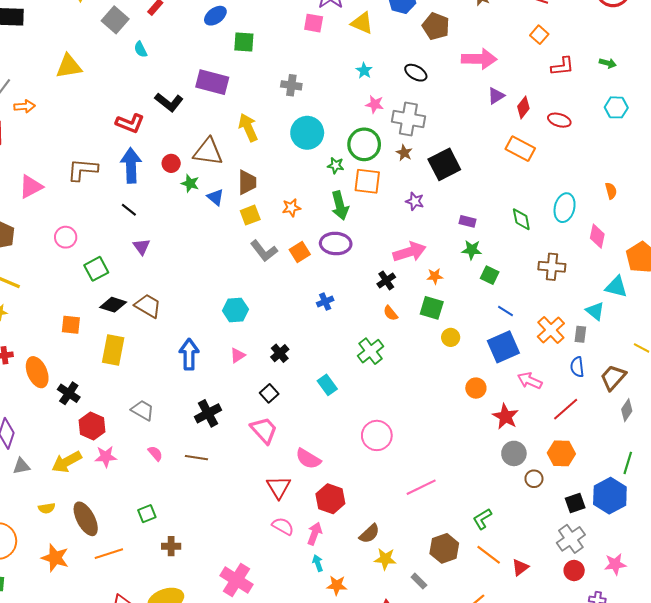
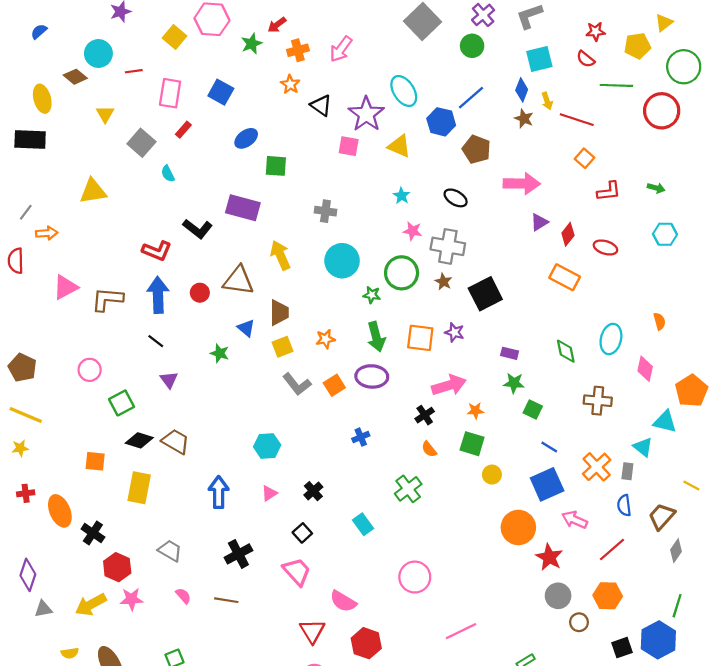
orange square: (367, 181) -> (420, 338), moved
green star: (190, 183) -> (220, 353), moved
pink triangle: (31, 187) -> (65, 287), moved
orange circle: (476, 388) -> (518, 527), size x1.6

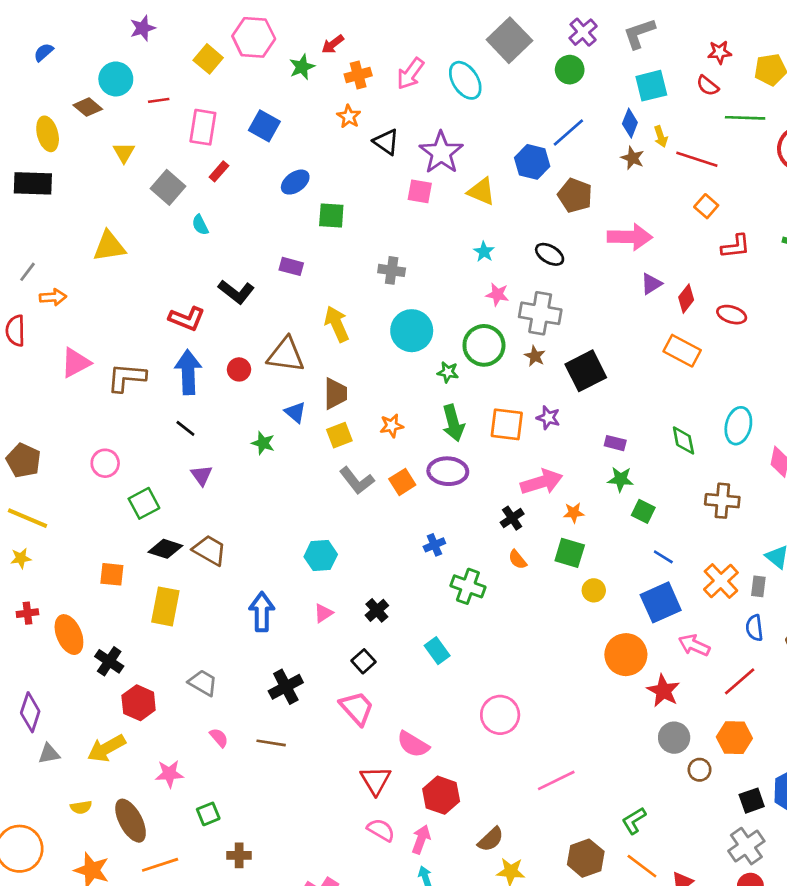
cyan ellipse: (404, 91) -> (465, 80), moved
purple rectangle: (243, 208) -> (291, 266), size x0.6
green cross: (408, 489) -> (468, 586), moved, turned -32
pink star: (132, 599) -> (169, 774), moved

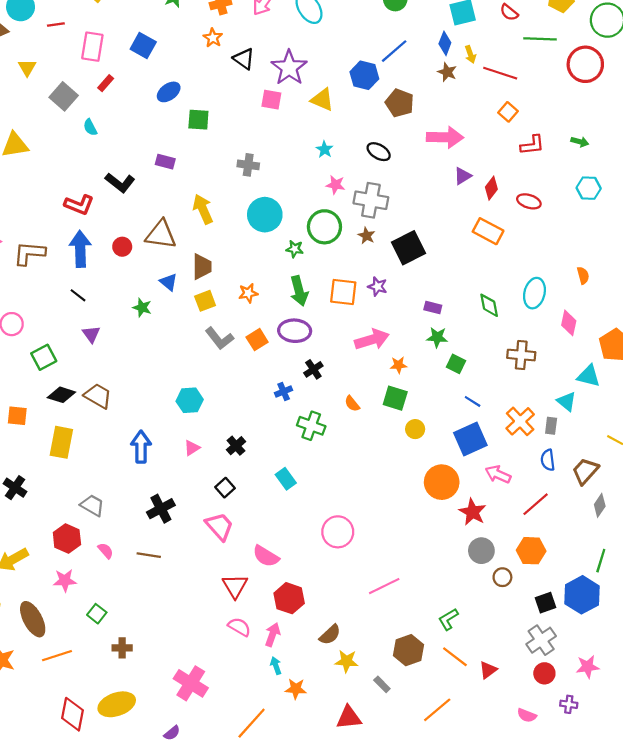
black cross: (512, 518) -> (313, 369), moved
red hexagon: (139, 703) -> (67, 538), moved
green square: (208, 814) -> (97, 614), turned -30

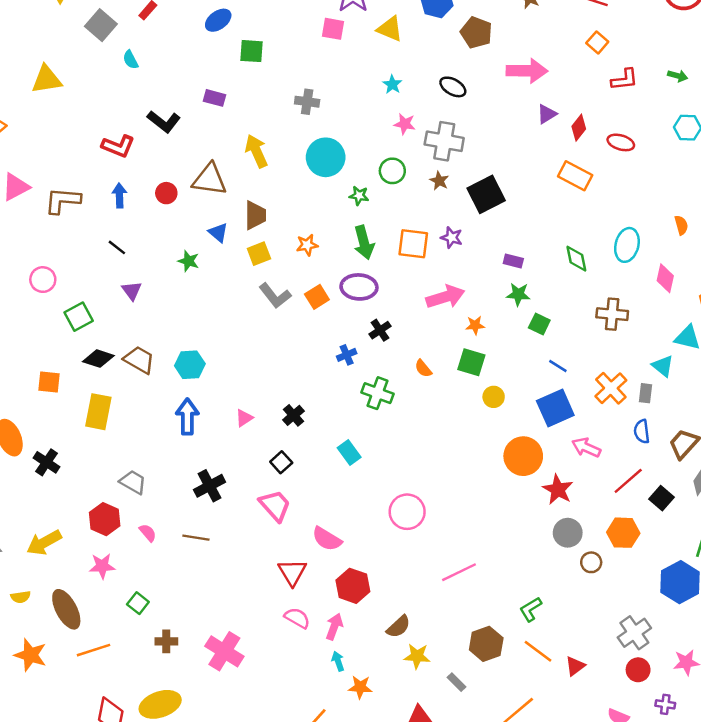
green circle: (324, 227) -> (392, 171), size x0.7
blue arrow: (80, 249) -> (119, 196), size x0.6
cyan hexagon: (190, 400) -> (190, 365), moved
black square: (546, 603) -> (662, 498), moved, turned -30
pink cross: (191, 683) -> (224, 651), moved

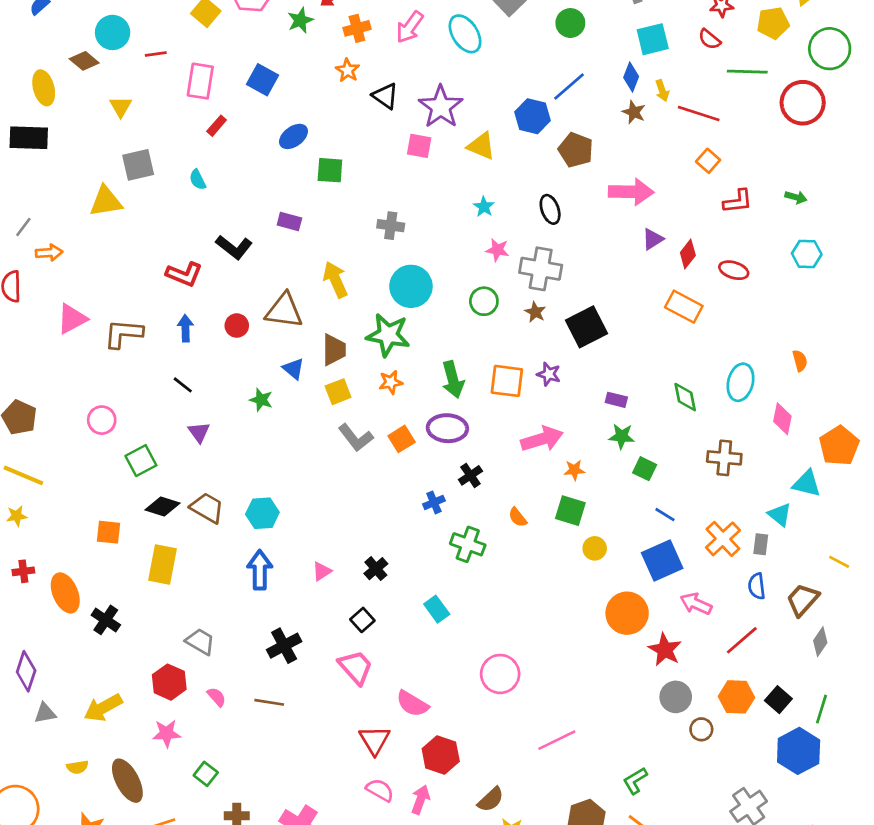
gray square: (101, 25) -> (138, 165), moved, turned 36
black ellipse: (453, 87) -> (550, 209), turned 40
green star: (359, 196) -> (388, 335), moved, size x2.0
black square: (662, 498) -> (778, 700), moved

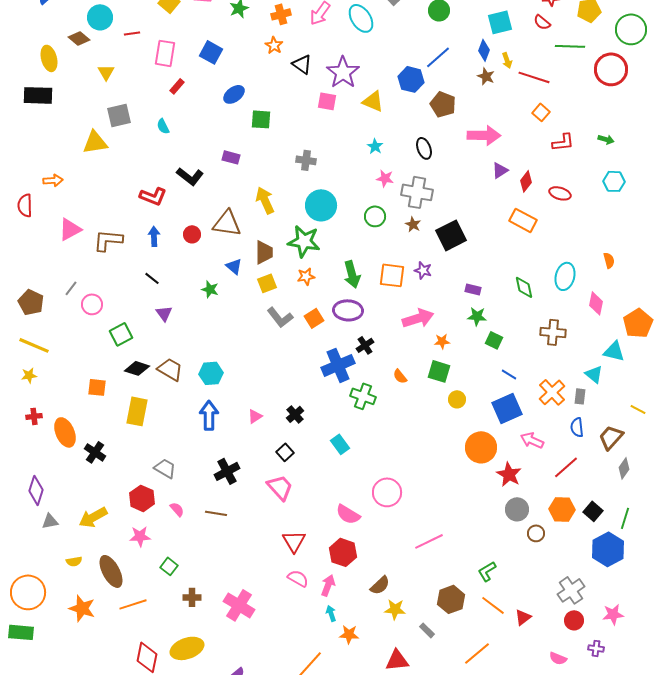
gray line: (23, 227) -> (71, 288), moved
blue cross: (434, 502) -> (338, 365), size x2.0
pink semicircle: (412, 704) -> (348, 514), moved

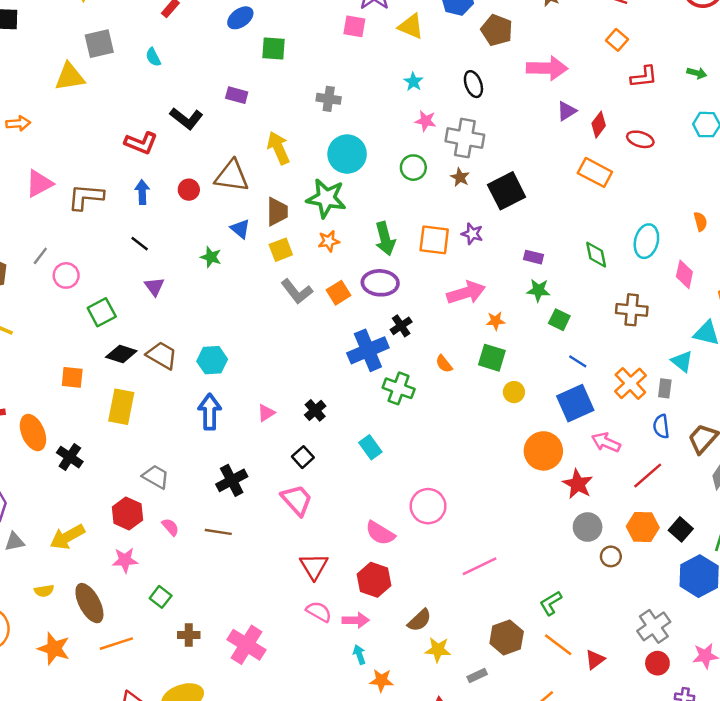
pink arrow: (328, 585) -> (356, 620), turned 70
gray rectangle: (427, 630) -> (477, 675), turned -70

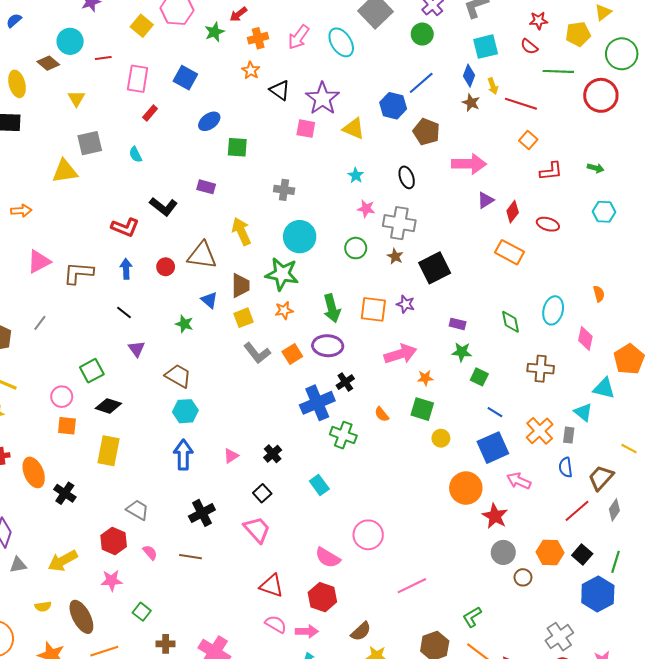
pink circle: (66, 275) -> (62, 397), moved
brown trapezoid: (162, 355) -> (178, 376), moved
red line: (648, 475) -> (577, 511), moved
red triangle: (314, 566) -> (272, 586), turned -40

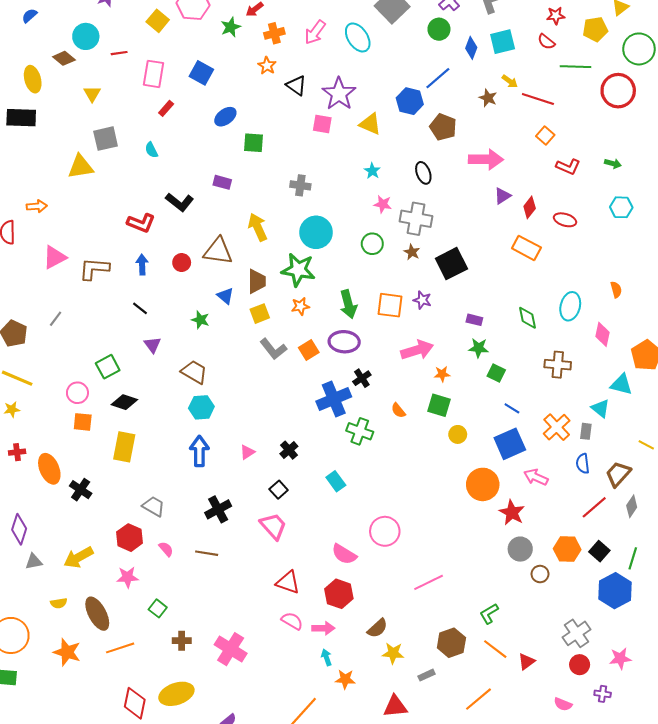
blue diamond: (469, 76) -> (471, 48), moved
yellow arrow: (493, 86) -> (510, 81), turned -35
red L-shape: (551, 171) -> (568, 167), turned 30

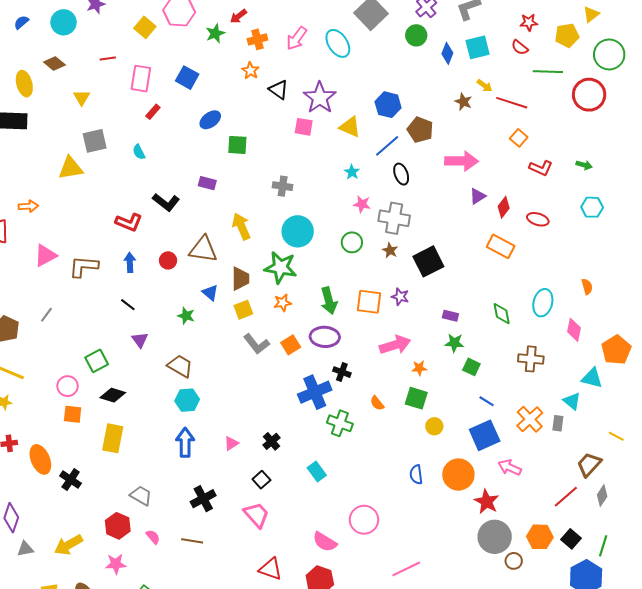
cyan circle: (86, 36) -> (64, 22), moved
blue line: (438, 78) -> (387, 146), moved
black cross: (362, 378) -> (342, 372), turned -36
blue semicircle: (583, 464) -> (416, 475), moved
gray circle: (520, 549) -> (495, 537), size x1.4

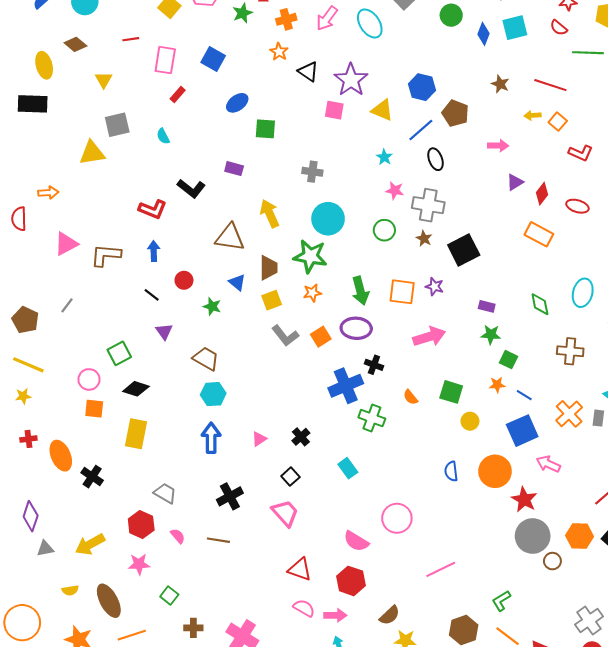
yellow arrow: (485, 86) -> (533, 115), moved, turned 140
pink arrow: (461, 161) -> (498, 146), size x0.6
red circle: (168, 260) -> (184, 280), moved
orange star: (419, 368) -> (497, 385), moved

